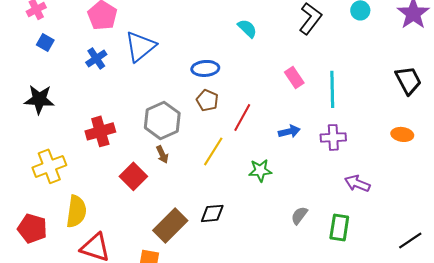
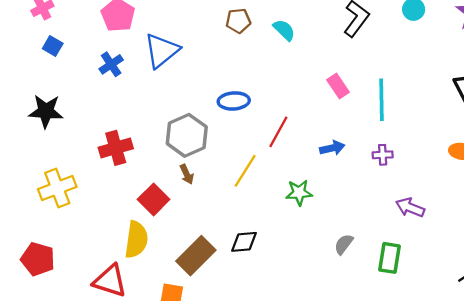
blue ellipse: (205, 68) -> (234, 101), moved
brown pentagon: (207, 100) -> (238, 21), moved, turned -30
purple cross: (333, 137) -> (383, 155), size x0.7
yellow semicircle: (76, 211) -> (136, 240), moved

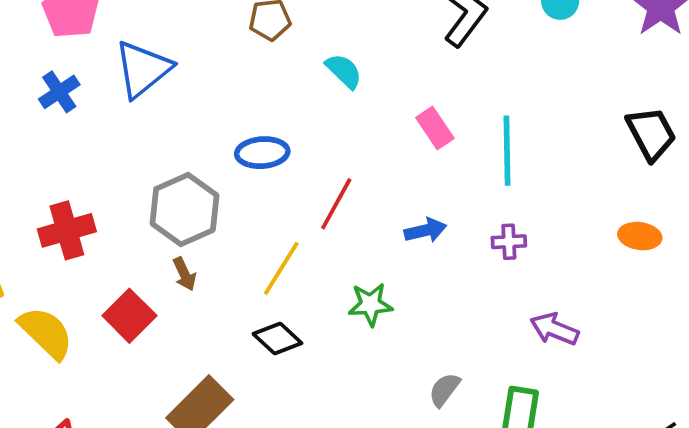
cyan semicircle: (284, 30) -> (344, 71), moved
yellow semicircle: (136, 240) -> (46, 333), moved, turned -54
black diamond: (244, 242) -> (277, 338), moved, turned 48

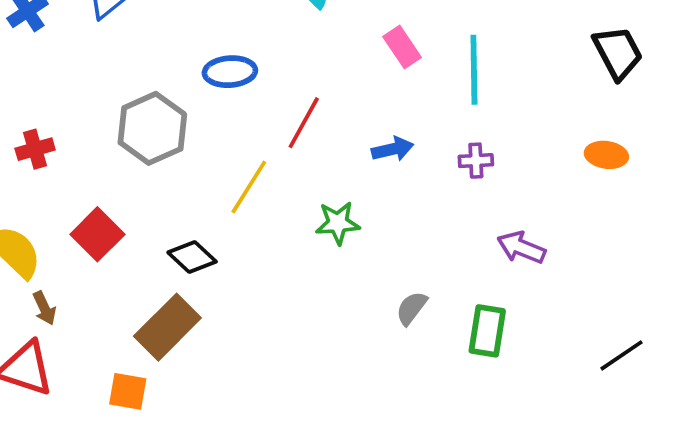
red cross: (67, 230) -> (35, 149), size x0.7
brown arrow: (184, 274) -> (44, 308), moved
black diamond: (277, 338) -> (192, 257), moved

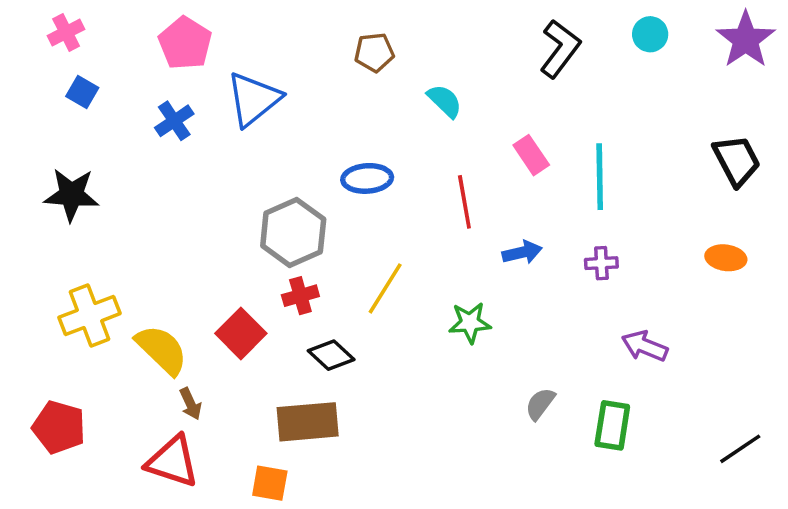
red line: (304, 123) -> (464, 202), moved, turned -39
red cross: (35, 149) -> (300, 296), moved
brown rectangle: (167, 327) -> (308, 422), turned 40

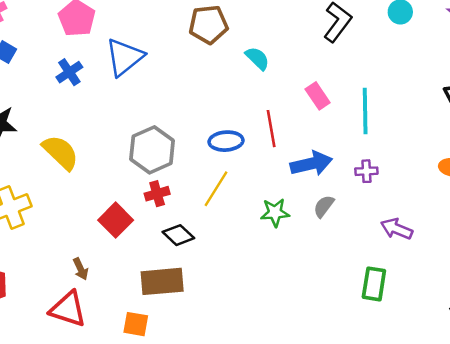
brown pentagon: (374, 52) -> (208, 24), size x1.4
blue ellipse: (367, 178) -> (226, 141), moved
blue arrow: (522, 252) -> (311, 164), size x1.5
yellow semicircle: (162, 350) -> (61, 152), moved
gray semicircle: (540, 404) -> (324, 206), moved

